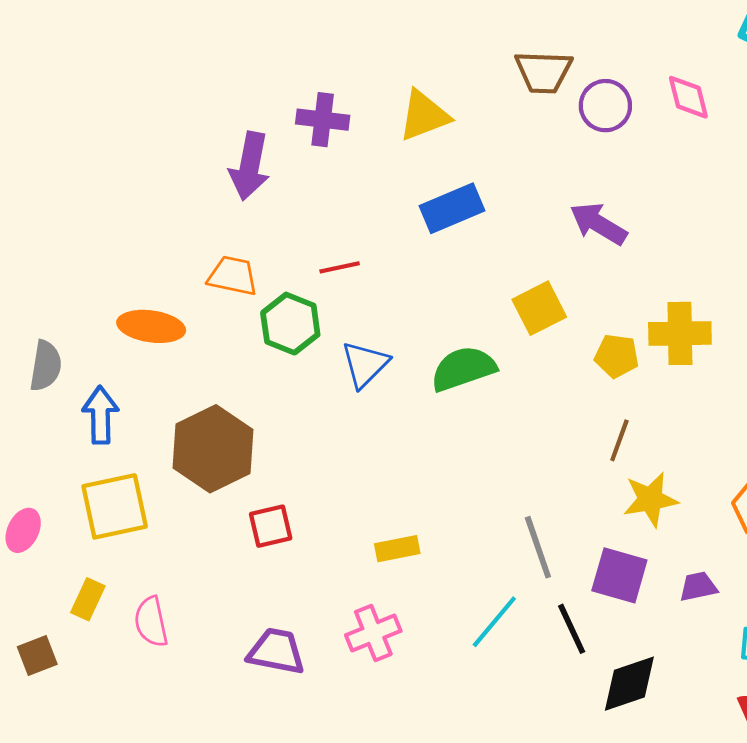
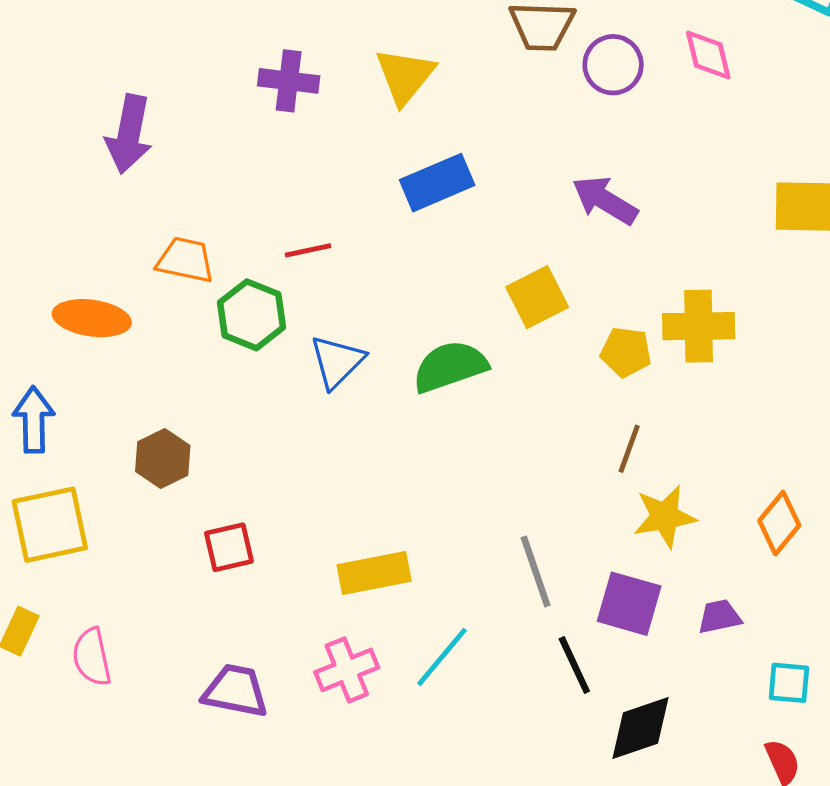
yellow triangle: (424, 115) -> (405, 76), turned -30
purple arrow: (250, 166) -> (129, 134), moved
brown hexagon: (213, 449) -> (163, 458), size x0.6
yellow rectangle: (397, 549) -> (374, 573), size x1.4
cyan line: (494, 622) -> (442, 657), moved

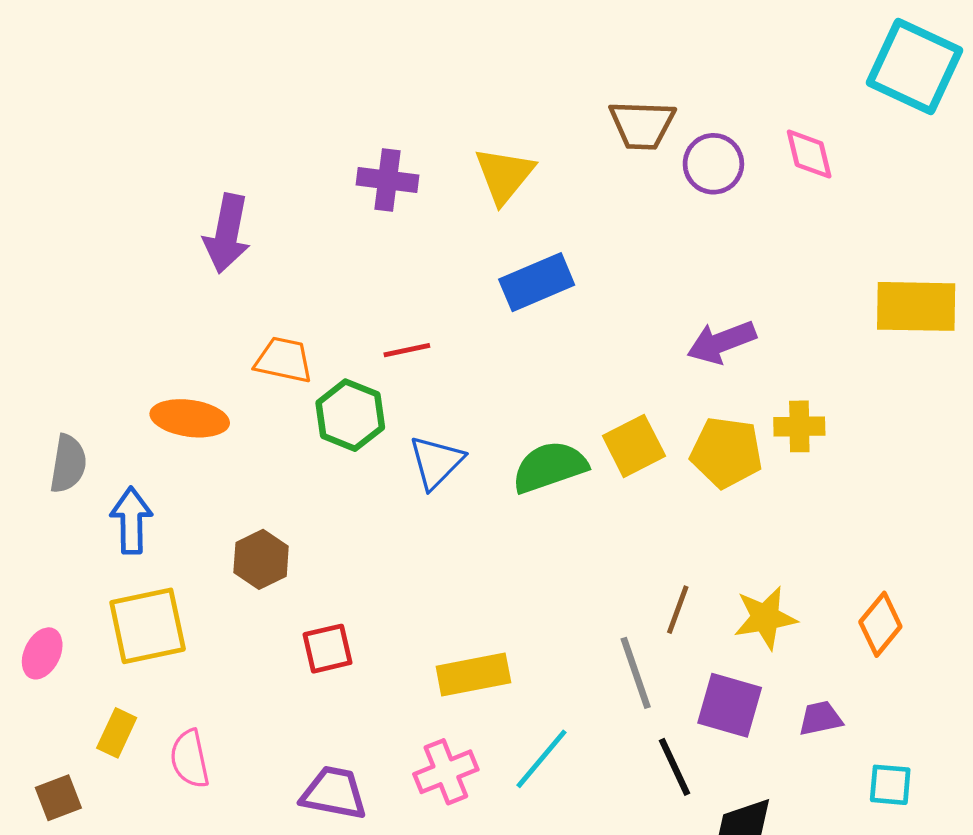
purple arrow: (605, 200) -> (722, 342), moved, turned -52
yellow square: (537, 297) -> (634, 446), moved
yellow cross: (699, 326) -> (799, 426), size x0.7
yellow pentagon: (626, 352) -> (726, 452), size x1.4
brown line: (629, 449) -> (678, 610), moved

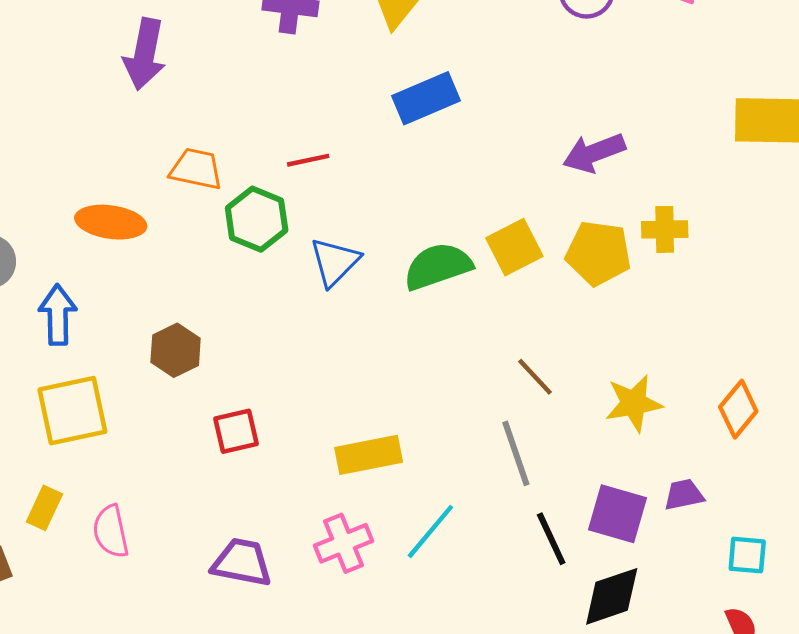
brown line: (678, 610) -> (535, 377), moved, turned -63
purple square: (730, 705) -> (618, 514), moved

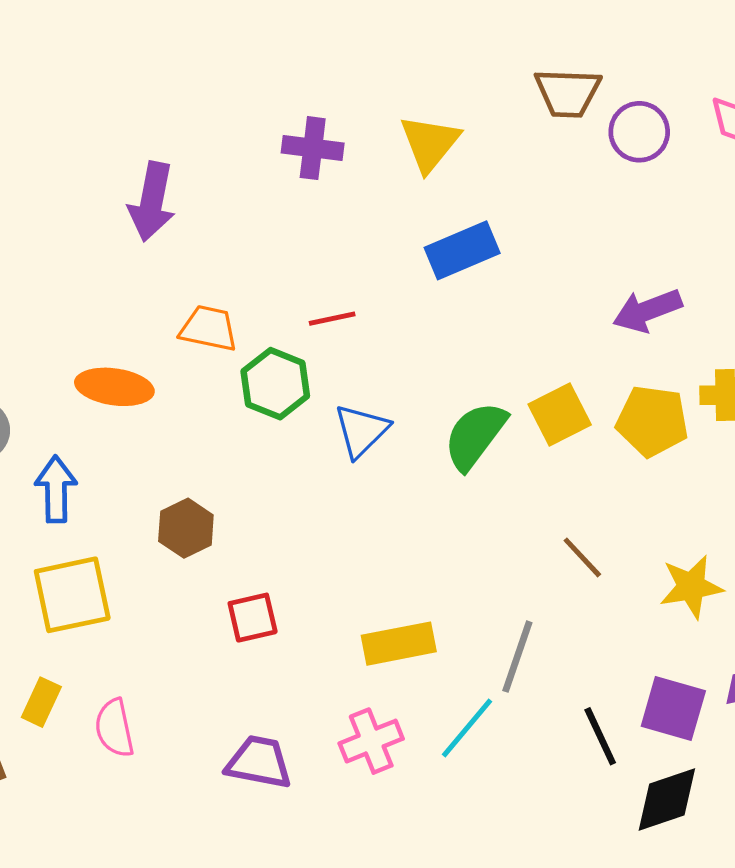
green semicircle: (438, 266) -> (475, 436), turned -34
gray line: (516, 453) -> (517, 657), moved, turned 38

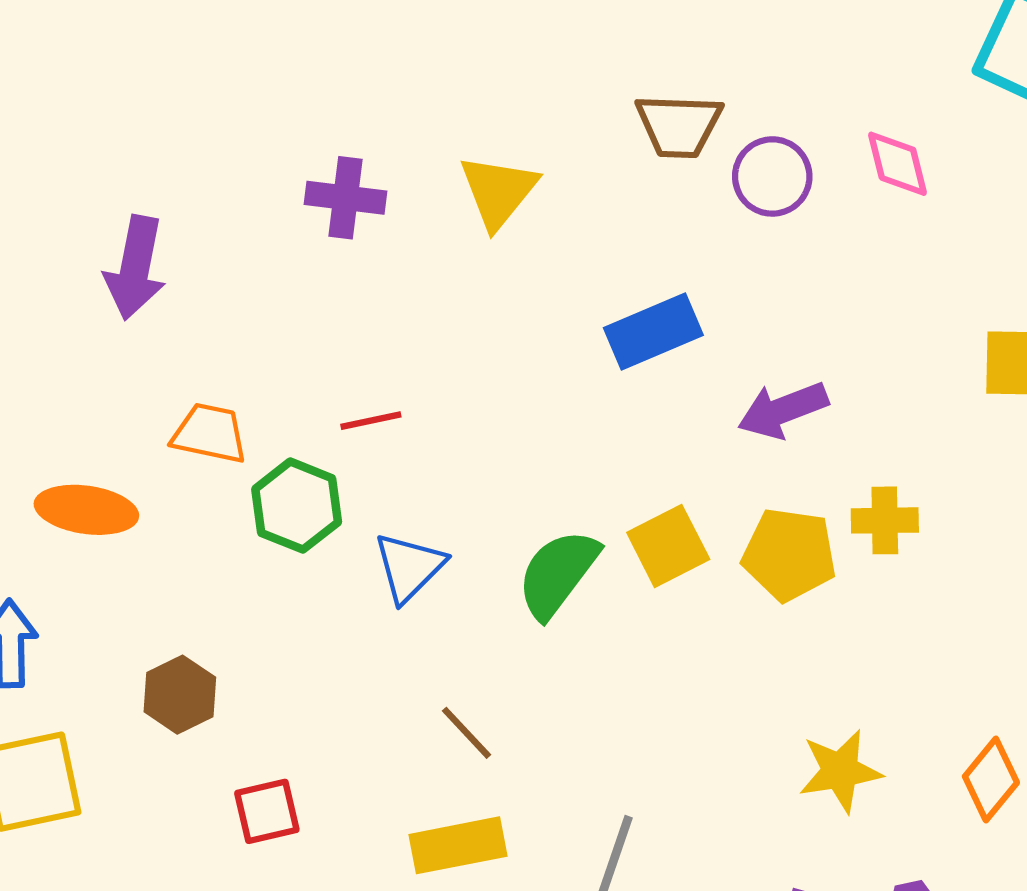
blue rectangle: (462, 250) -> (653, 331), moved
brown line: (582, 557) -> (466, 733), moved

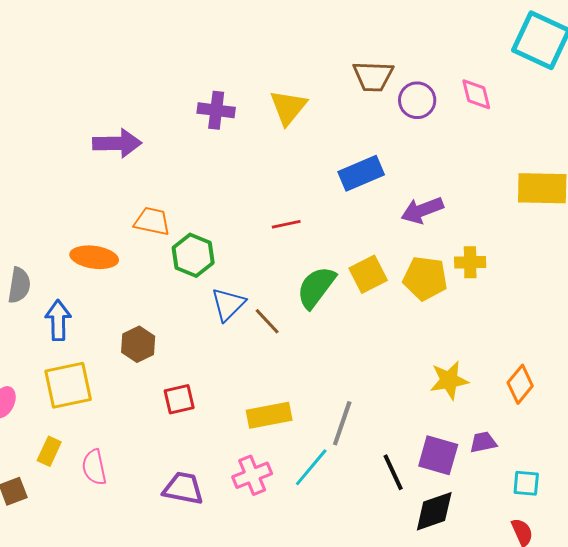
purple arrow: (135, 268) -> (117, 143), turned -102
red line: (371, 421) -> (286, 224), moved
blue triangle: (409, 567) -> (228, 304), moved
brown line: (466, 733) -> (267, 321), moved

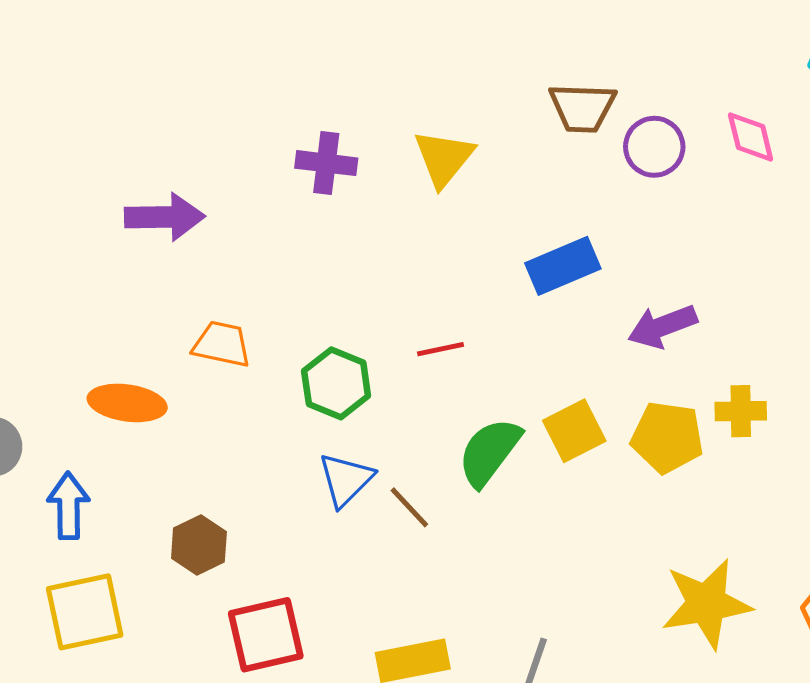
green hexagon: (193, 255) -> (336, 383), moved
yellow star: (449, 380) -> (706, 604), size x1.4
red square: (179, 399) -> (266, 635), size x1.5

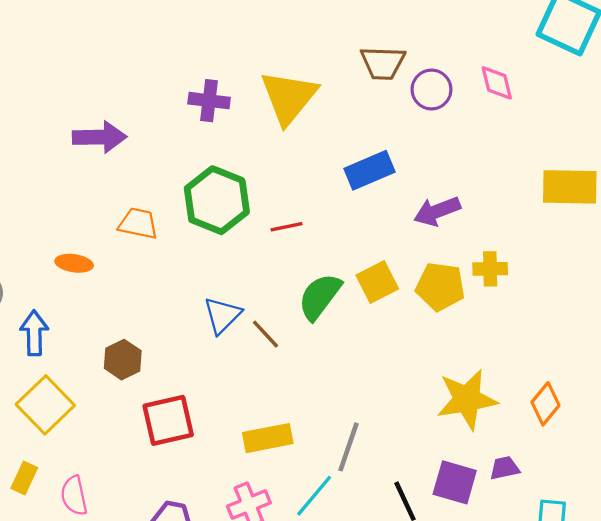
yellow triangle: (444, 158) -> (289, 97), size x1.4
green hexagon: (336, 383) -> (217, 200), moved, size x1.4
orange ellipse: (127, 403) -> (74, 263), size x0.7
yellow square: (85, 612) -> (45, 405), turned -32

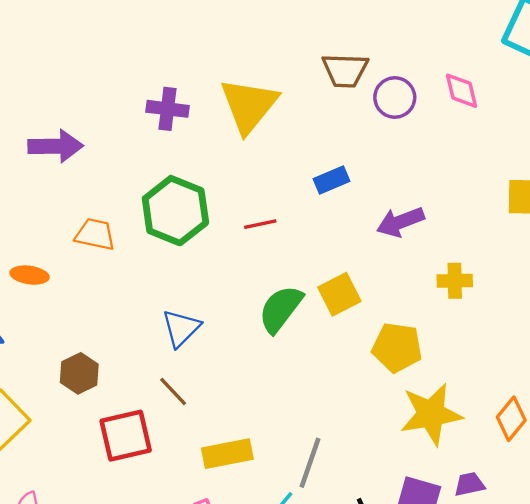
blue rectangle: (370, 170) -> (331, 180), size x0.7
red line: (287, 227) -> (260, 224), moved
yellow pentagon: (440, 286) -> (397, 347), moved
brown line: (265, 334) -> (173, 392), moved

